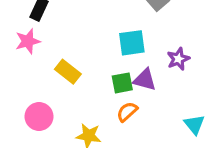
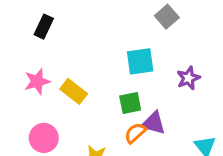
pink star: (28, 41) -> (37, 81), moved
purple triangle: (145, 80) -> (153, 123), moved

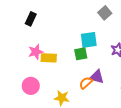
pink star: (37, 81) -> (36, 52), moved
yellow rectangle: (74, 91) -> (49, 58), turned -35
green square: (130, 103) -> (81, 54), moved

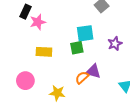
pink star: (36, 52) -> (38, 22), moved

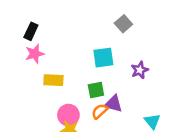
pink star: (38, 22) -> (35, 54), moved
green square: (77, 48) -> (96, 90), moved
pink circle: (25, 81) -> (68, 115), moved

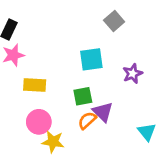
purple triangle: (113, 104) -> (103, 112), turned 30
pink circle: (68, 115) -> (39, 122), moved

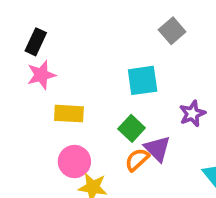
purple star: (133, 74) -> (192, 114), moved
green square: (83, 96) -> (132, 128), turned -36

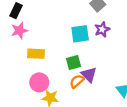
purple star: (192, 114) -> (102, 29), moved
green square: (132, 128) -> (73, 63), turned 32

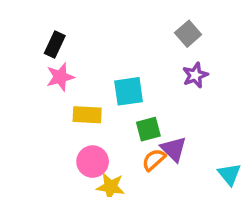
cyan square: (80, 34) -> (129, 91), moved

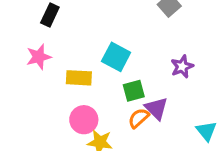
purple star: (195, 75) -> (182, 67), moved
pink star: (60, 77) -> (39, 57), moved
cyan square: (129, 91) -> (116, 57), turned 36

